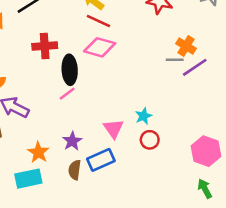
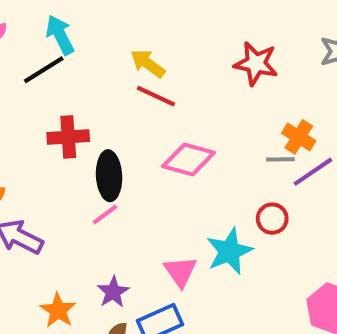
pink diamond: (100, 47) -> (189, 159), moved
cyan star: (143, 116) -> (229, 251), size x1.6
red circle: (150, 140) -> (272, 219), moved

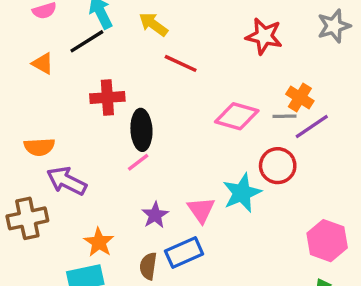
yellow arrow: (148, 64) -> (153, 24), moved
pink diamond: (189, 159) -> (237, 116), moved
red circle: (272, 219) -> (278, 166), size x1.4
purple star: (113, 292) -> (155, 215), moved

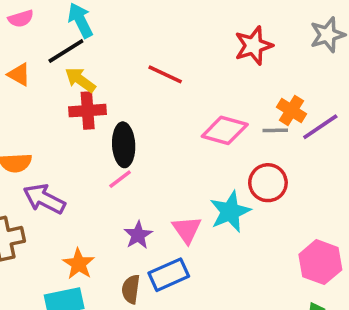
yellow arrow: (153, 24) -> (80, 80), moved
red star: (264, 36) -> (254, 46), turned -30
purple line: (312, 126) -> (320, 127), moved

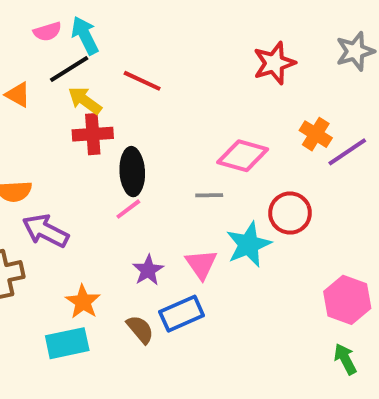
pink semicircle: (21, 19) -> (47, 32), moved
red line: (165, 74) -> (142, 81), moved
gray line: (275, 130) -> (209, 195), moved
brown semicircle: (131, 289) -> (140, 329), turned 132

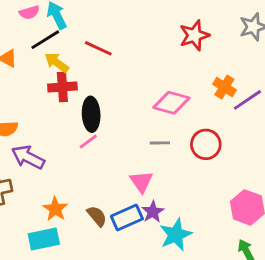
gray line: (209, 195) -> (160, 143), moved
cyan star: (249, 245) -> (176, 235), moved
purple star: (148, 270) -> (153, 212), moved
brown semicircle: (140, 329) -> (97, 216), moved

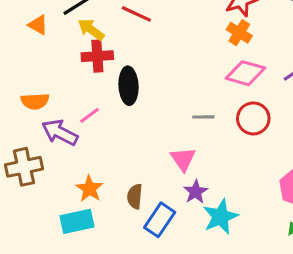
orange cross: (224, 87) -> (239, 33), moved
pink diamond: (171, 103) -> (245, 73), moved
pink line: (88, 141) -> (90, 115), moved
brown semicircle: (97, 216) -> (135, 196), turned -135
blue rectangle: (127, 217) -> (160, 220), moved, turned -32

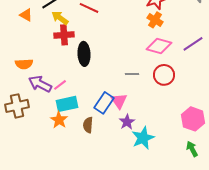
pink line: (90, 115) -> (60, 85), moved
blue rectangle: (160, 220) -> (104, 103), moved
cyan rectangle: (77, 221) -> (67, 104), moved

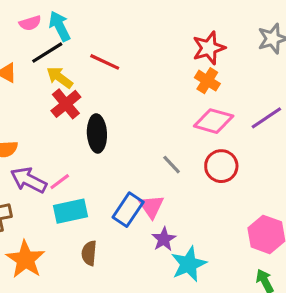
red cross: (64, 35) -> (66, 104), turned -36
gray line: (132, 74) -> (172, 165), turned 48
orange star: (59, 120) -> (25, 259), moved, size x1.4
brown semicircle: (88, 125) -> (89, 253), moved

